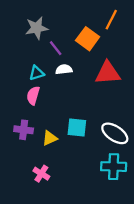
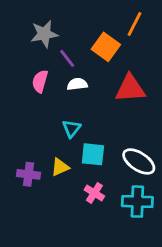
cyan triangle: (37, 73) -> (71, 129), moved, turned -35
pink semicircle: (33, 95) -> (40, 81), moved
purple cross: (24, 130) -> (29, 174), moved
pink cross: (41, 174) -> (94, 193), moved

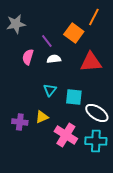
gray star: (44, 34) -> (16, 24), moved
cyan square: (93, 154) -> (74, 97), moved
pink cross: (94, 193) -> (66, 135), size x1.6

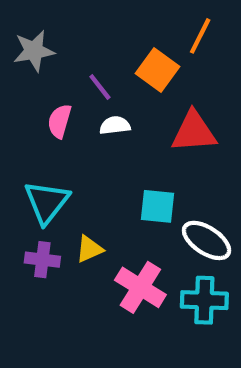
cyan triangle: (50, 90) -> (47, 202), moved, size x1.6

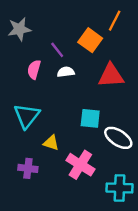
yellow triangle: (89, 249) -> (51, 143), turned 42
purple cross: (42, 260) -> (28, 168), moved
cyan cross: (204, 300) -> (120, 188), moved

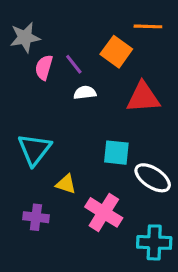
orange line: (115, 21) -> (148, 26), turned 65
pink semicircle: (34, 69) -> (44, 67), moved

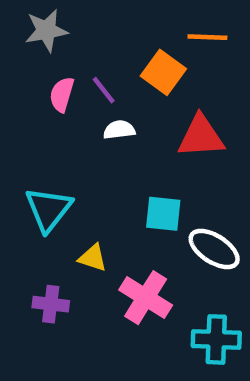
gray star: (25, 37) -> (46, 31), moved

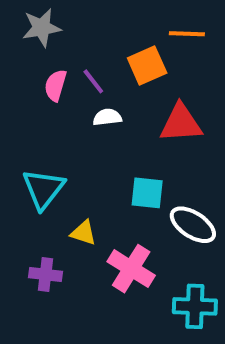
orange square: (163, 72) -> (147, 65), turned 30

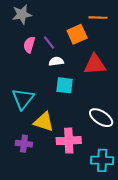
cyan square: (147, 193) -> (65, 85), moved
yellow triangle: (83, 233) -> (44, 122), size x1.5
pink cross: (131, 269) -> (69, 141), turned -35

